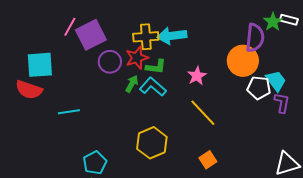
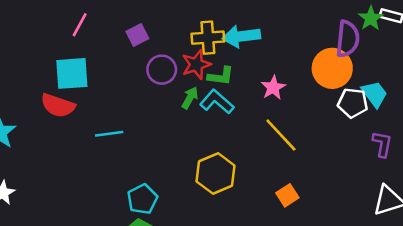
pink line: (70, 27) -> (80, 25), moved
purple square: (91, 35) -> (137, 35), size x0.6
purple L-shape: (282, 103) -> (382, 144), moved

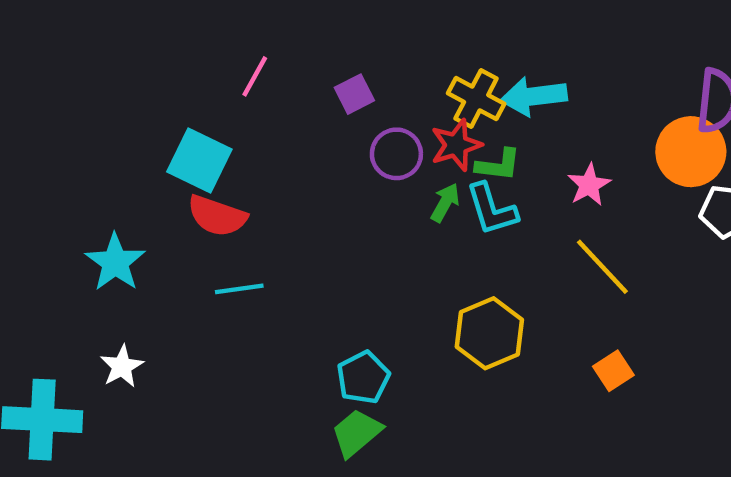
yellow cross: (208, 38) -> (476, 99), turned 32
cyan square: (72, 73) -> (199, 161), moved, turned 30
cyan L-shape: (217, 102) -> (492, 209), turned -148
cyan line: (109, 134) -> (239, 289), moved

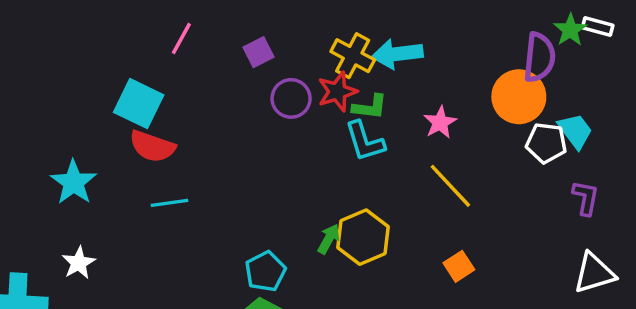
green arrow: (445, 203) -> (329, 239), moved

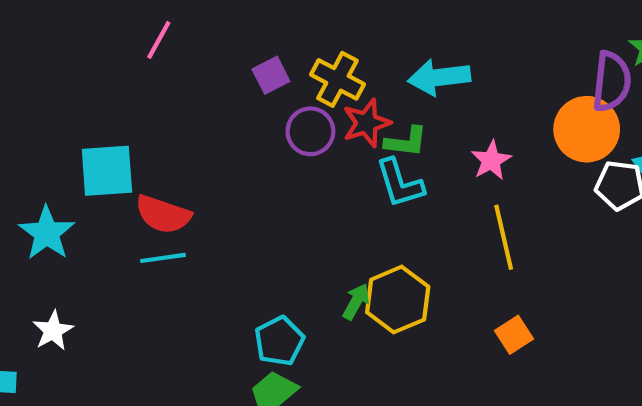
pink line: (181, 38) -> (159, 40), moved
yellow cross: (353, 56) -> (337, 79), moved
cyan square: (139, 104) -> (107, 171), moved, turned -30
red semicircle: (152, 146) -> (163, 214), moved
yellow line: (450, 186) -> (504, 237), turned 30

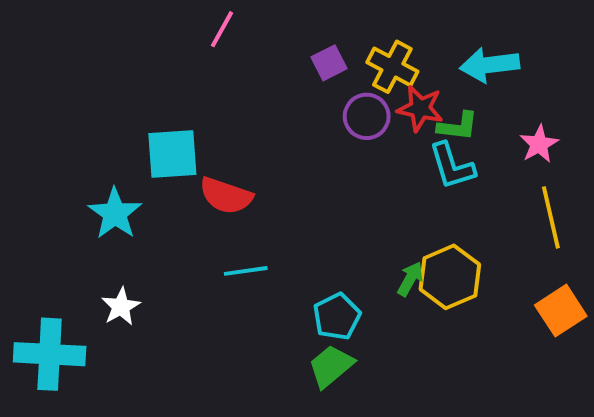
red star: (367, 123) -> (420, 108), turned 30
cyan line: (163, 258) -> (246, 271), moved
orange square: (514, 335) -> (561, 311), size x1.4

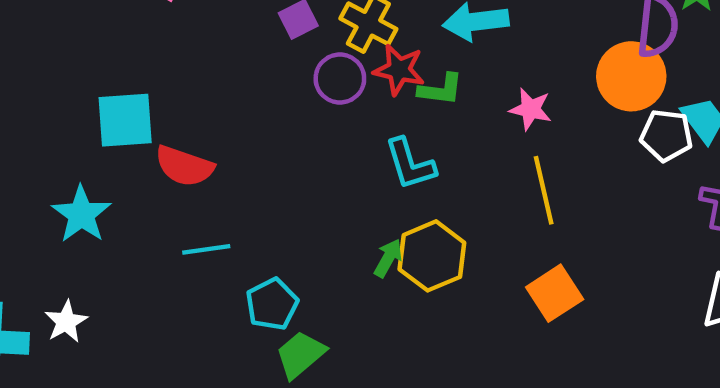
pink star: (539, 144) -> (530, 109), turned -30
cyan L-shape: (452, 166) -> (410, 164), moved
cyan star: (115, 213) -> (81, 214), moved
white star: (121, 307) -> (66, 322), moved
cyan pentagon: (337, 317) -> (272, 304), moved

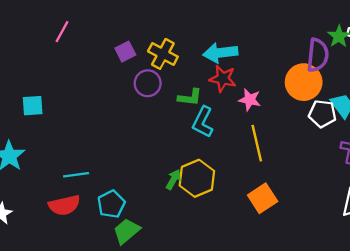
red star: (399, 70) -> (223, 79), moved
green L-shape: (441, 89) -> (190, 97), moved
cyan square: (125, 120) -> (33, 106), size x0.7
cyan L-shape: (410, 164) -> (203, 122), moved, turned 44
red semicircle: (184, 166) -> (64, 205), moved, turned -32

